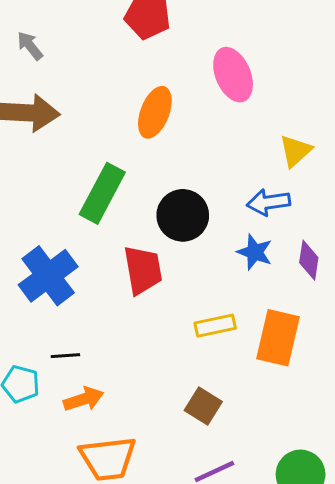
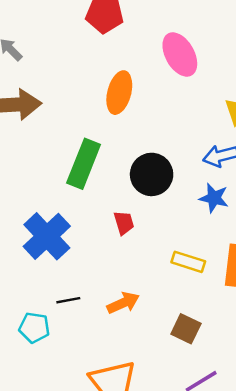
red trapezoid: (143, 270) -> (124, 223), size x0.6
yellow rectangle: (215, 326) -> (188, 262), turned 36
orange arrow: (84, 399) -> (123, 303), moved

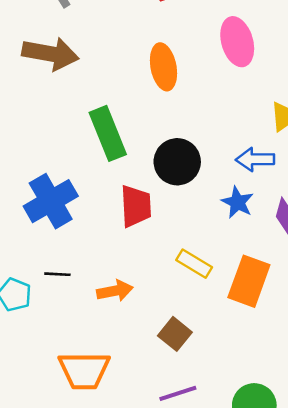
orange ellipse: (119, 93) -> (163, 67), turned -39
green rectangle: (84, 164) -> (108, 133), turned -57
red trapezoid: (124, 223) -> (136, 206), size x1.6

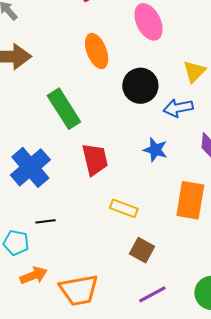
black circle: (177, 162) -> (140, 86), moved
blue star: (237, 202) -> (155, 150), moved
yellow rectangle: (194, 264) -> (124, 208), moved
orange arrow: (115, 291) -> (34, 275), moved

